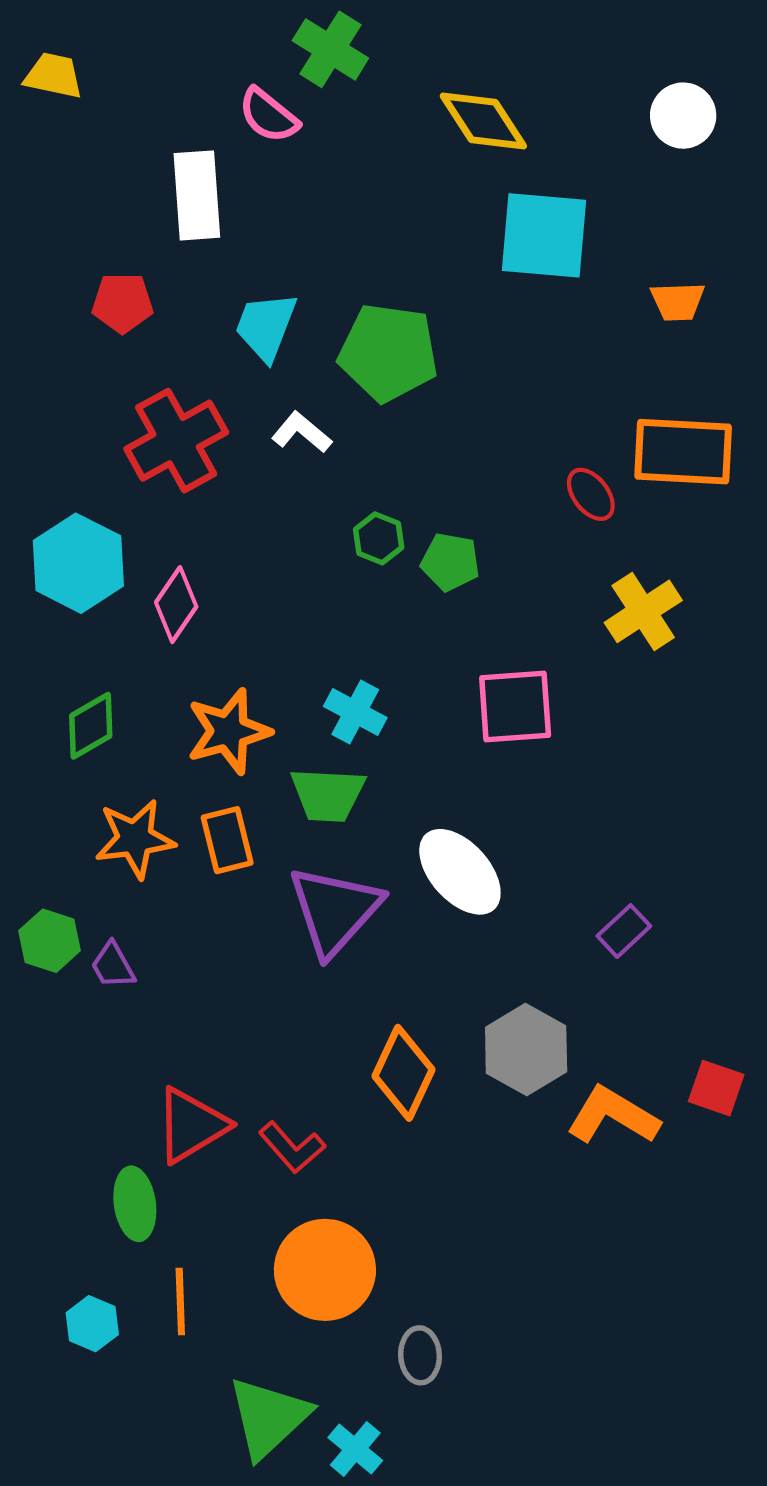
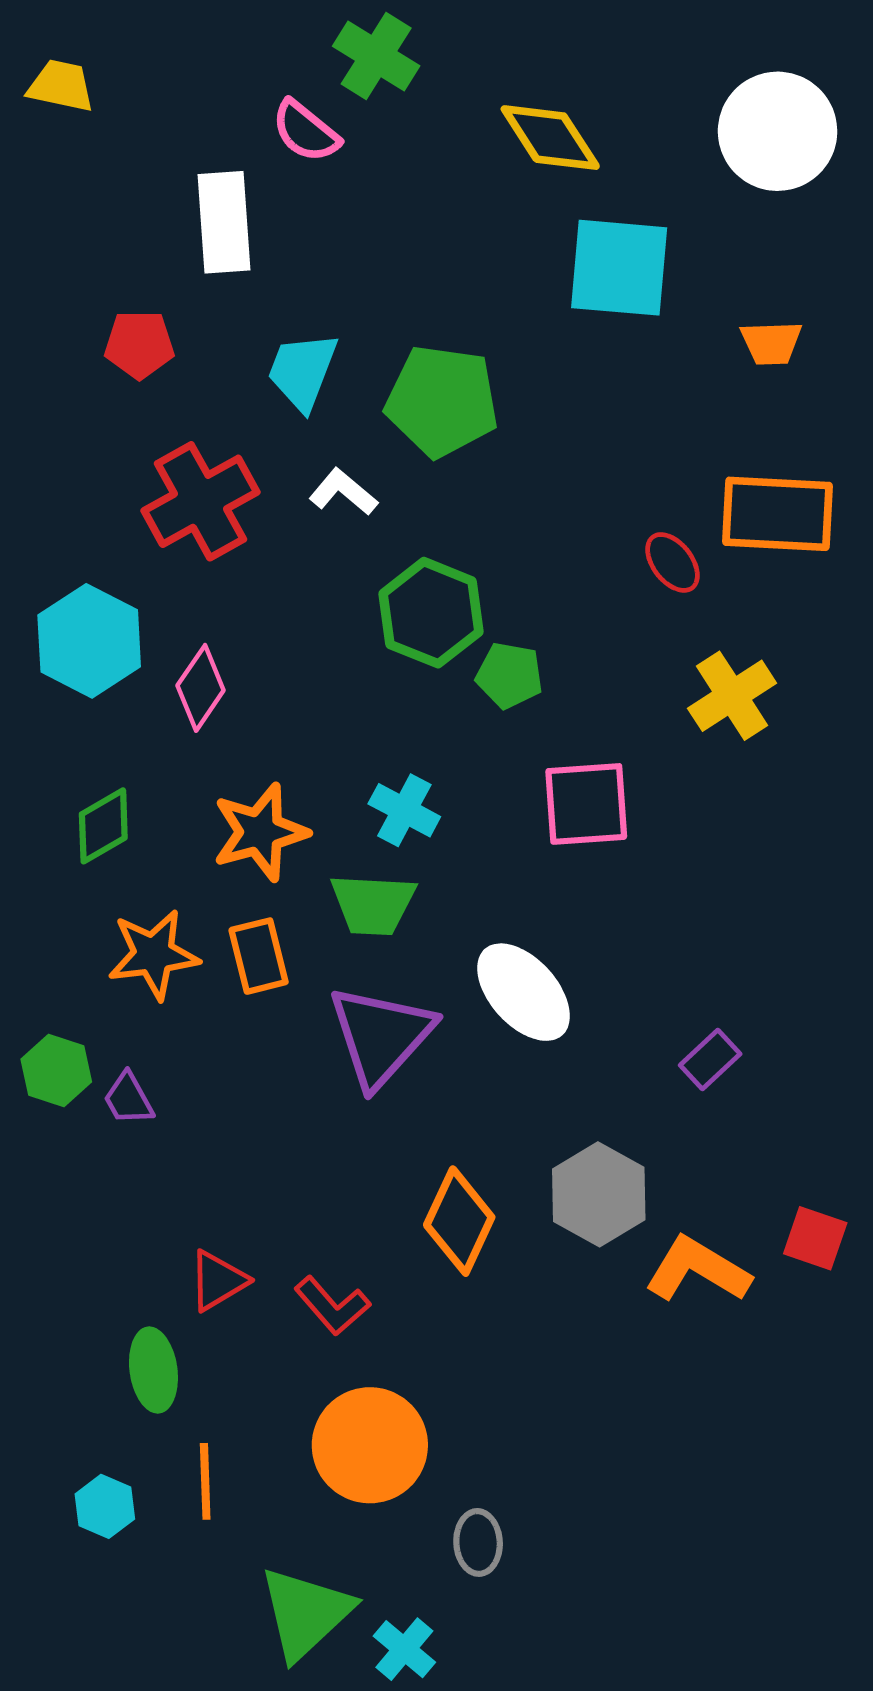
white circle: (683, 116) -> (778, 131), size x1.6
green hexagon: (379, 538) -> (431, 613), size x1.8
green pentagon: (450, 562) -> (509, 675), moved
red triangle: (191, 1125) -> (218, 1281), size x0.7

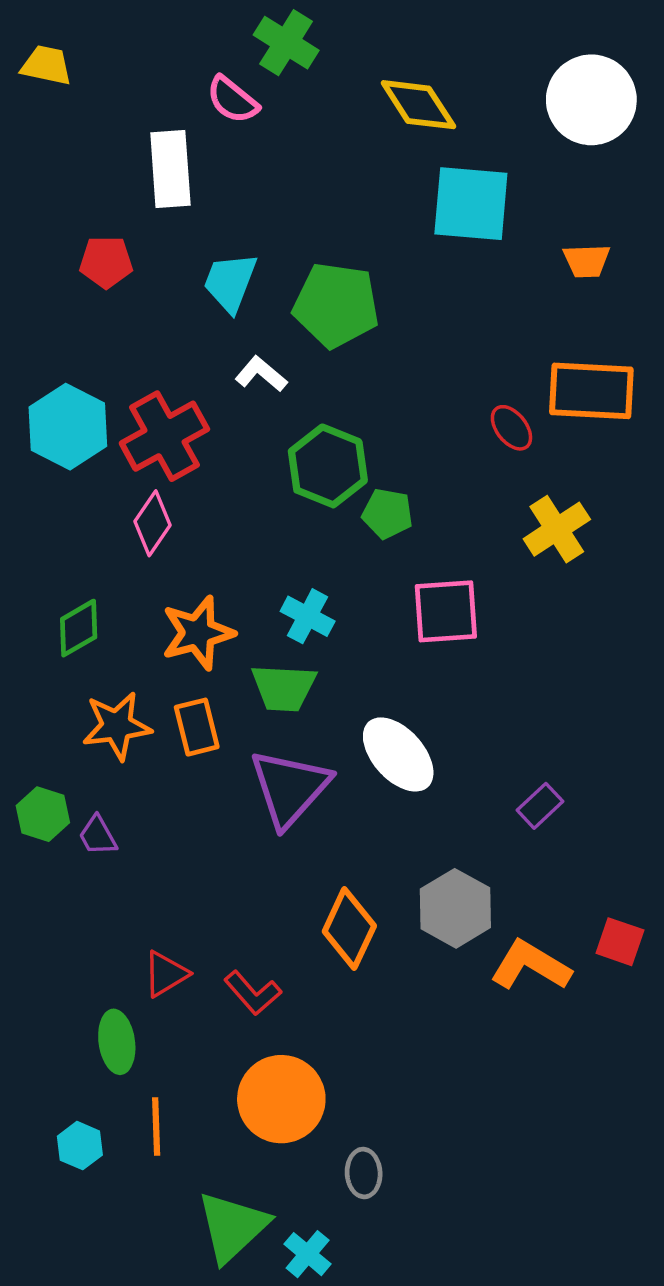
red cross: (201, 501) -> (164, 436), moved
cyan hexagon: (89, 641) -> (68, 427), moved

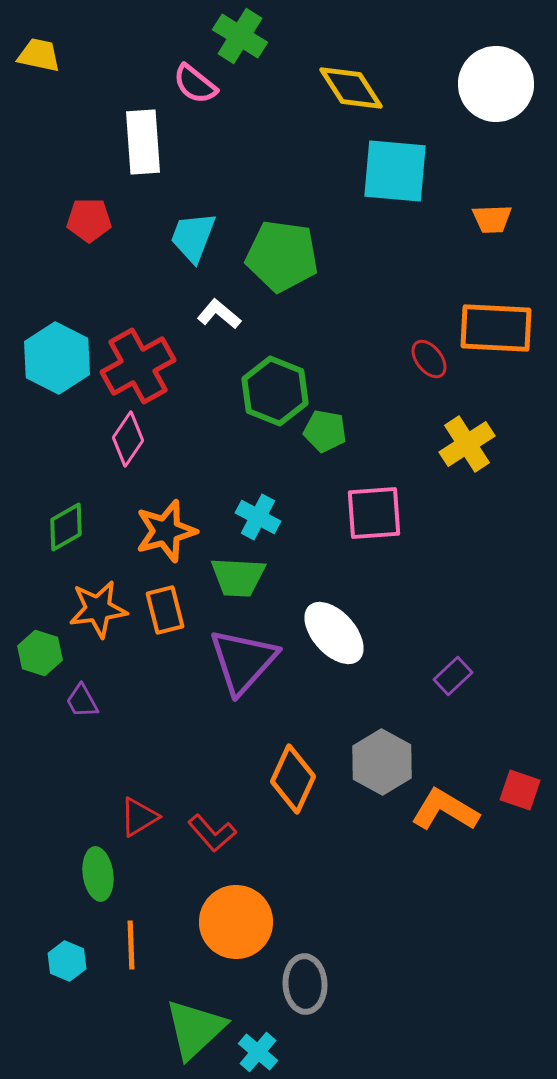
green hexagon: (43, 814) -> (40, 653), moved
gray ellipse: (364, 1173) -> (305, 984), size x1.4

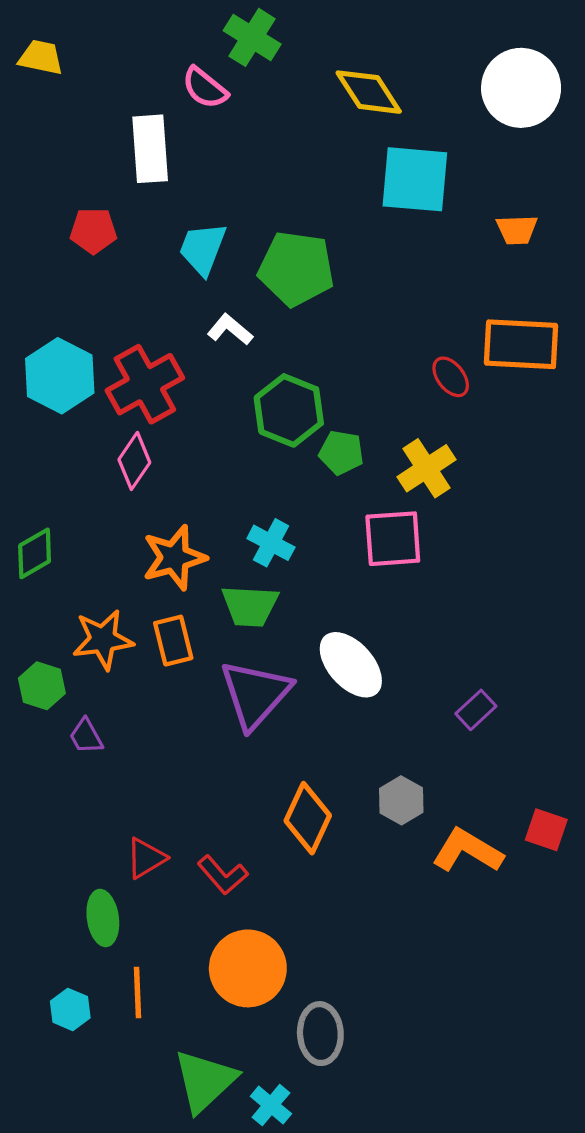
yellow cross: (467, 444) -> (426, 468), moved
green diamond: (66, 527) -> (35, 553), moved
gray hexagon: (382, 762) -> (401, 800), size x0.7

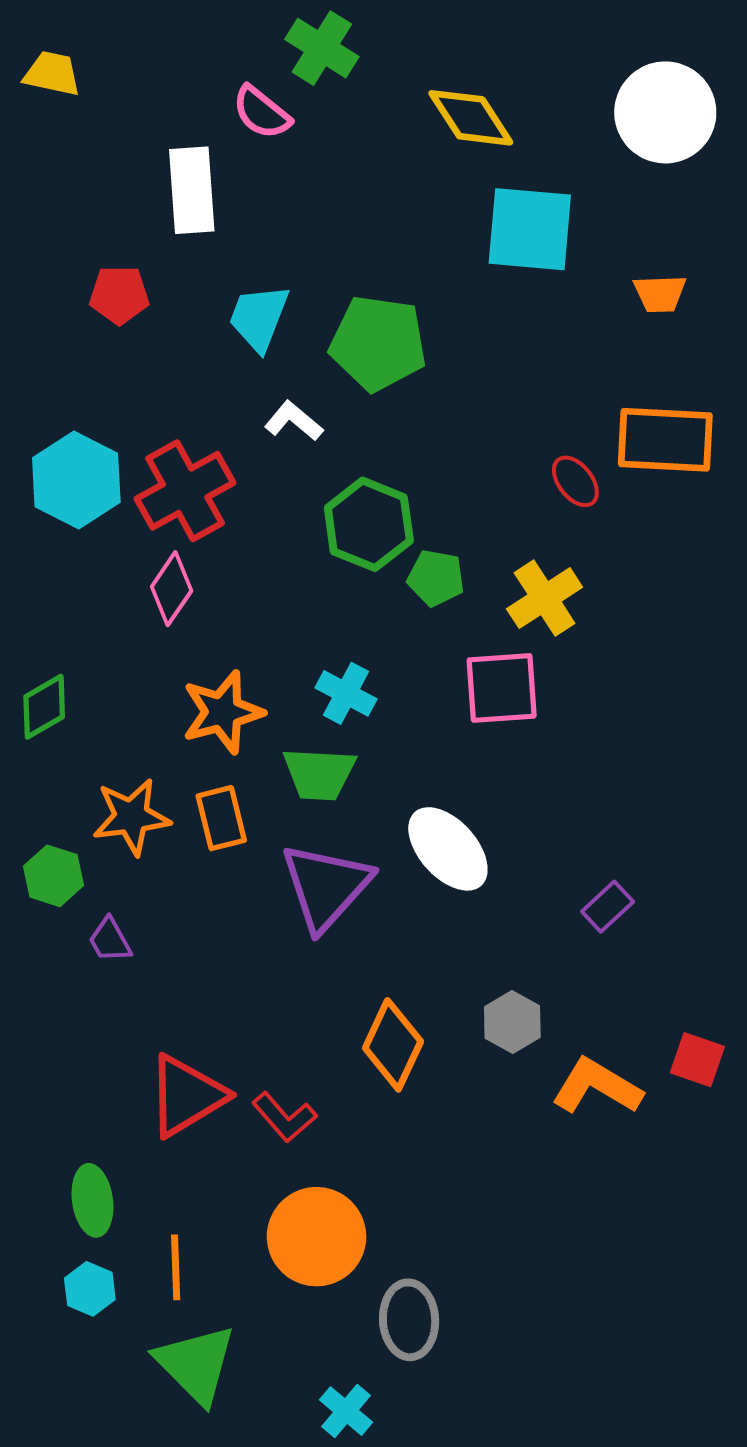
red triangle: (146, 858) -> (186, 1096), size x1.6
green ellipse: (103, 918) -> (92, 1200), moved
green triangle: (205, 1081) -> (196, 1364), moved, turned -32

